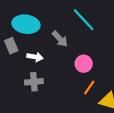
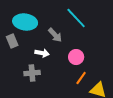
white arrow: (35, 57) -> (42, 53), moved

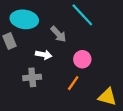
orange line: (81, 78) -> (73, 83), moved

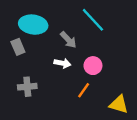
white arrow: (44, 55) -> (62, 63), moved
gray cross: (32, 77) -> (27, 87), moved

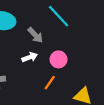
white arrow: (62, 63) -> (30, 57), turned -32

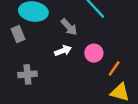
orange line: (50, 83) -> (114, 68), moved

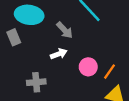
pink circle: (94, 53) -> (88, 67), moved
gray cross: (27, 74) -> (36, 82), moved

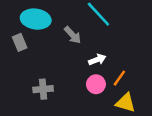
white arrow: (59, 54) -> (97, 60), moved
pink circle: (88, 67) -> (96, 84), moved

